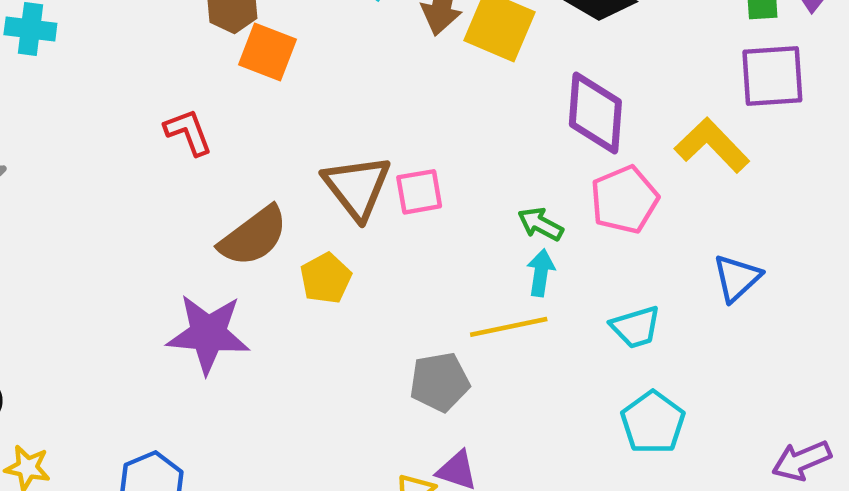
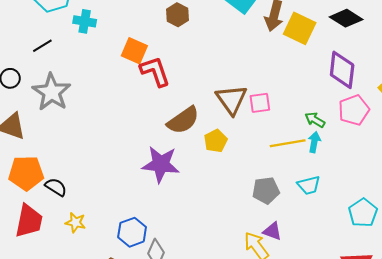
orange square: (267, 52) -> (134, 51), moved
red L-shape: (188, 132) -> (155, 71), size x1.4
yellow line: (509, 327) -> (288, 143), moved
cyan trapezoid: (636, 327) -> (309, 185), moved

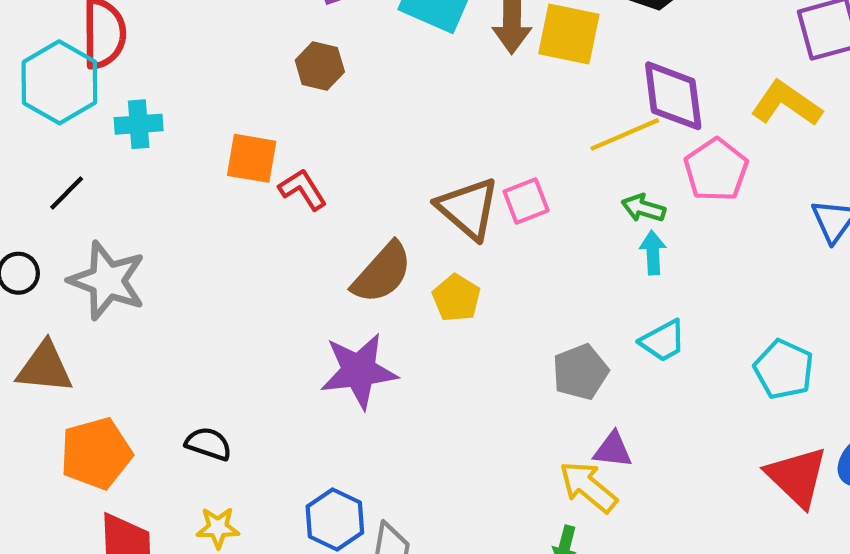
red L-shape: (155, 71) -> (303, 189), size x0.7
yellow line: (288, 143) -> (625, 134), moved
black semicircle: (56, 187) -> (208, 444), moved

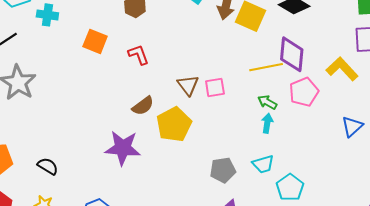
red L-shape: (303, 189) -> (139, 55), moved
brown triangle: (468, 208) -> (188, 85), size x0.7
brown semicircle: (382, 273) -> (143, 106), size x0.7
yellow pentagon: (456, 298) -> (174, 124), size x1.6
cyan pentagon: (784, 369) -> (290, 187), moved

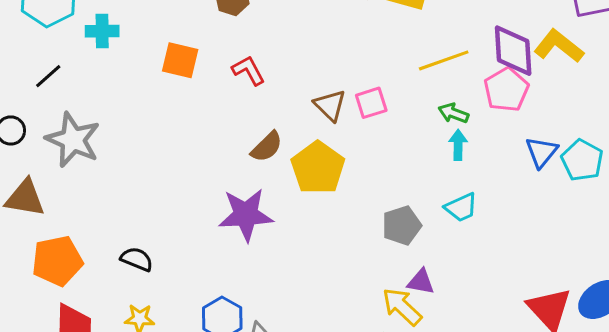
purple diamond: (292, 54) -> (513, 51), moved
blue triangle: (352, 126) -> (542, 152), moved
cyan pentagon: (290, 187) -> (582, 160), moved

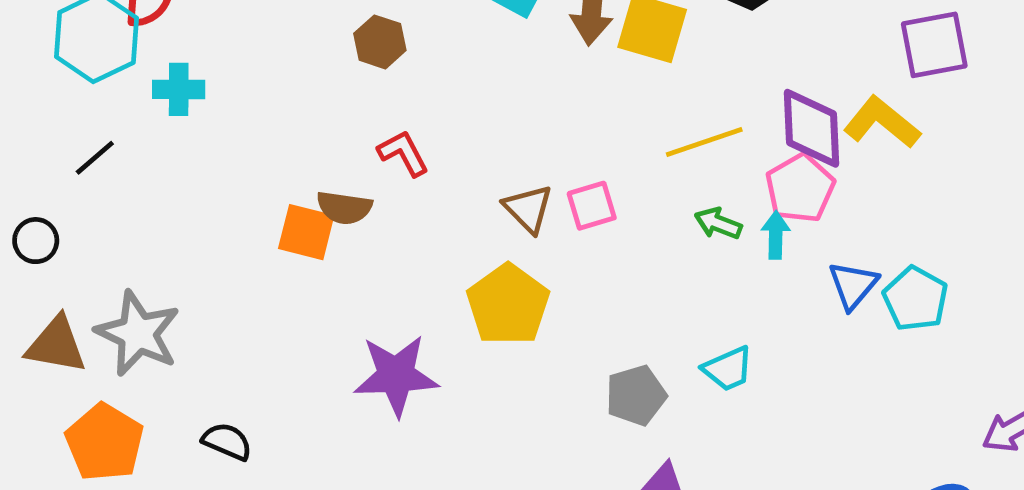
orange square: (180, 60) -> (306, 232), moved
gray star: (73, 140) -> (138, 333), moved
cyan arrow: (458, 145) -> (776, 235), moved
brown semicircle: (267, 147) -> (344, 208), moved, turned 52
orange pentagon: (57, 261) -> (105, 442), turned -30

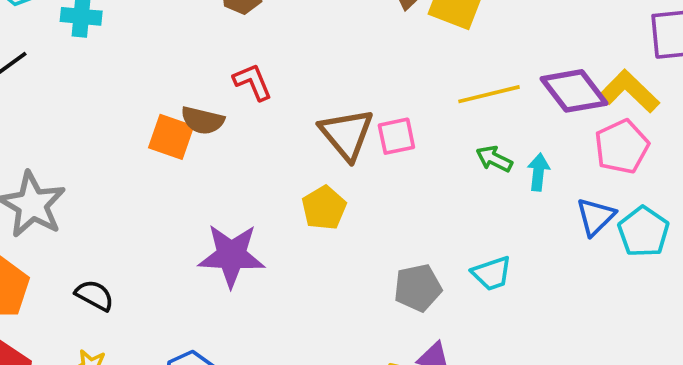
purple diamond: (812, 128) -> (574, 91), turned -40
pink pentagon: (800, 188) -> (622, 147), moved
brown triangle: (528, 209) -> (347, 134), size x1.4
yellow pentagon: (508, 305) -> (324, 208), size x0.7

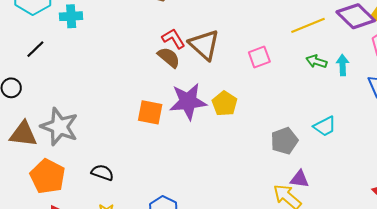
brown semicircle: (203, 120) -> (169, 57), moved, turned -145
brown triangle: (347, 134) -> (204, 45), moved
orange square: (171, 137) -> (150, 112), moved
purple star: (231, 255) -> (188, 101), moved

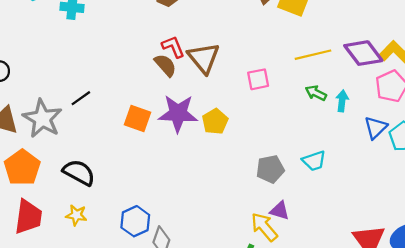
black line: (35, 49) -> (81, 98), moved
black semicircle: (102, 173) -> (79, 173), size x1.4

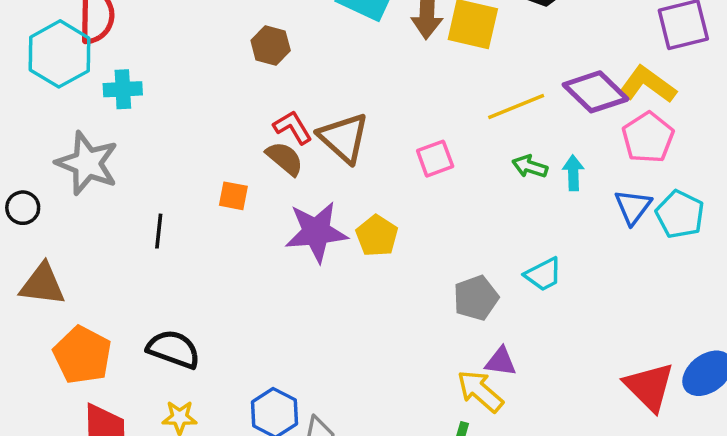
black line: (81, 98) -> (159, 231), turned -40
orange square: (137, 118) -> (233, 196), moved, size x0.7
gray star: (42, 119) -> (87, 163), moved

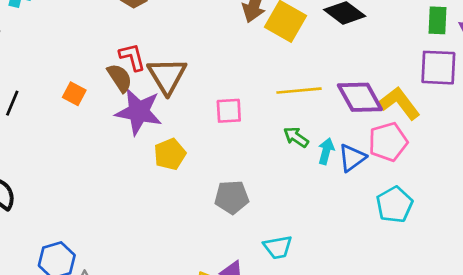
blue triangle: (633, 207) -> (352, 158), moved
purple star: (316, 232) -> (139, 112), moved
cyan trapezoid: (543, 274) -> (278, 247), moved
gray pentagon: (476, 298) -> (232, 197), moved

